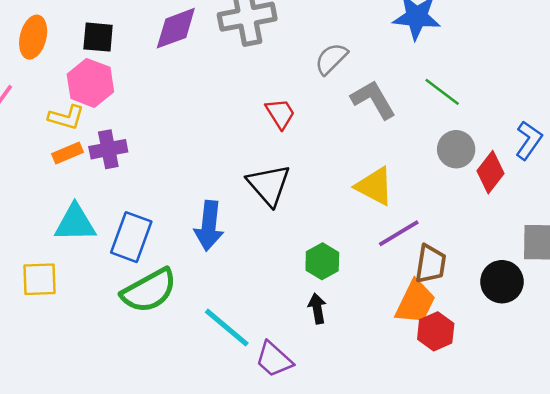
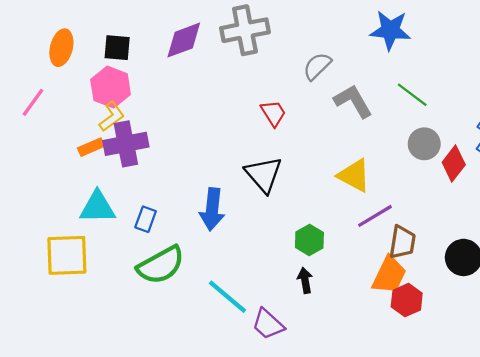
yellow L-shape: (66, 117) -> (112, 117), moved, turned -52
purple cross: (108, 149) -> (126, 144), size x1.4
blue rectangle: (131, 237) -> (146, 219), size x0.6
yellow square: (40, 279) -> (67, 255), size x1.4

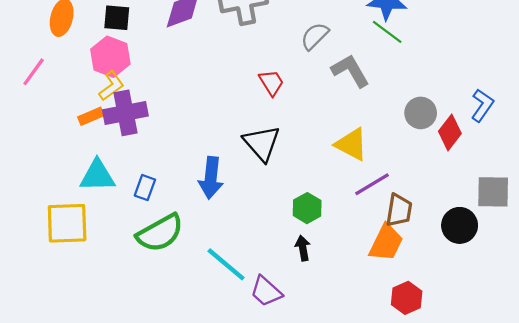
green line: (412, 95) -> (387, 32), moved
red hexagon: (407, 300) -> (407, 298), moved

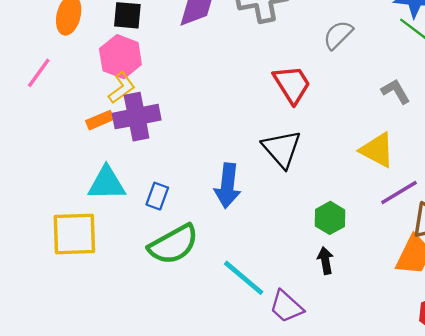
gray L-shape: (350, 71) -> (396, 91), moved, size x0.7
red trapezoid: (271, 83) -> (292, 84), size x1.4

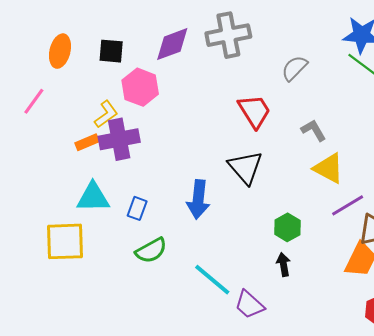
pink hexagon: (120, 57) -> (140, 87), moved
gray L-shape: (396, 91) -> (314, 130), moved
green semicircle: (173, 244) -> (151, 251), size x0.7

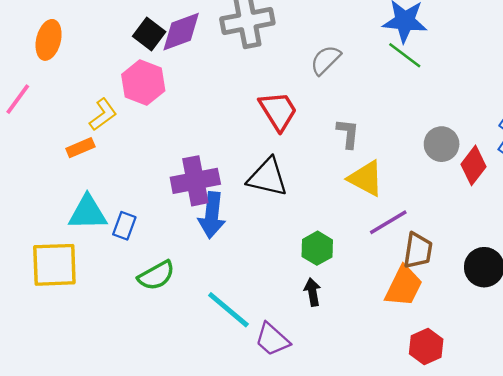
black square: (111, 51) -> (149, 34), moved, turned 32
gray L-shape: (314, 130) -> (348, 133), turned 36
purple cross: (119, 139) -> (195, 181), moved
black triangle: (245, 167) -> (268, 177), turned -36
blue rectangle: (137, 208) -> (124, 226), moved

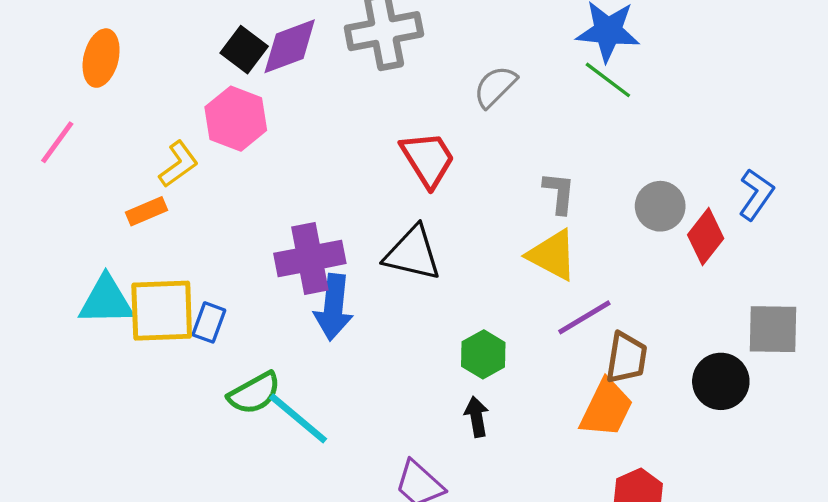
gray L-shape: (348, 133) -> (559, 193), moved
cyan triangle: (88, 213) -> (106, 301), moved
yellow square: (54, 265) -> (162, 311), moved
cyan line: (228, 310) -> (298, 418), moved

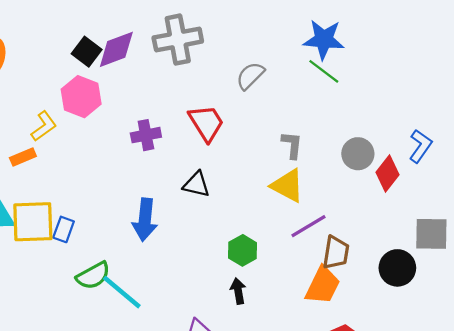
black triangle: (413, 253) -> (196, 184), size x0.7
purple cross: (310, 258) -> (146, 135), moved, size x0.7

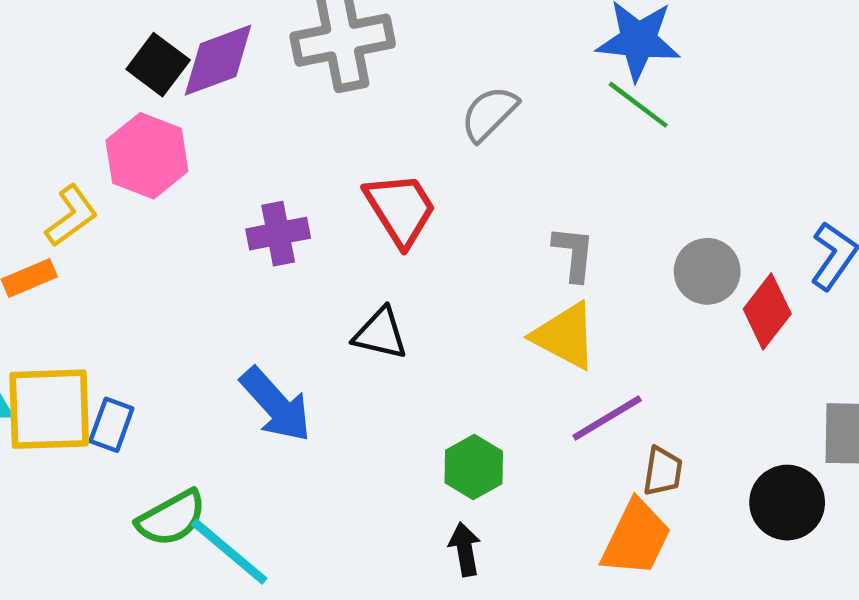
blue arrow: (145, 220) -> (276, 405), turned -48
brown trapezoid: (336, 253) -> (663, 471), size x0.7

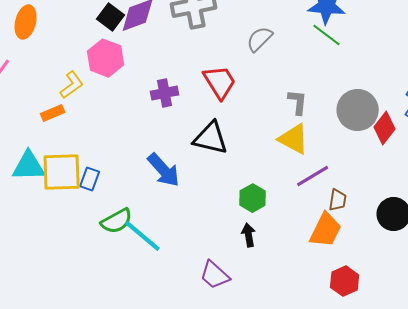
gray circle: (707, 271) -> (358, 110), size x1.4
black triangle: (380, 334) -> (211, 138), size x1.4

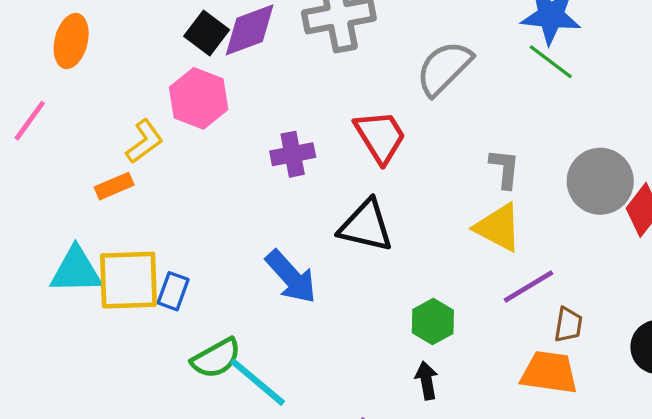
gray semicircle: (260, 39) -> (444, 68), size x1.4
orange trapezoid: (326, 230) -> (549, 372), turned -108

